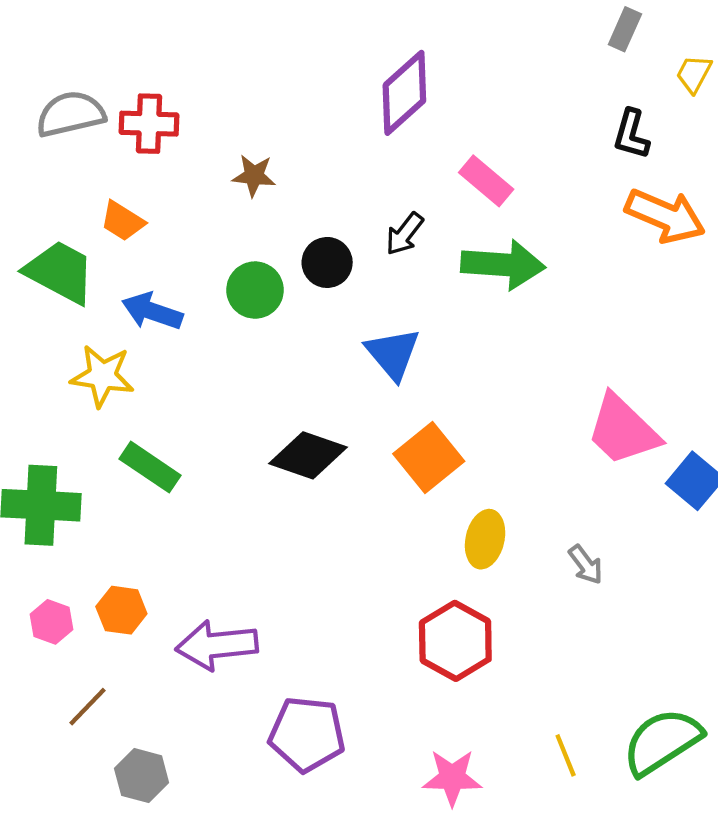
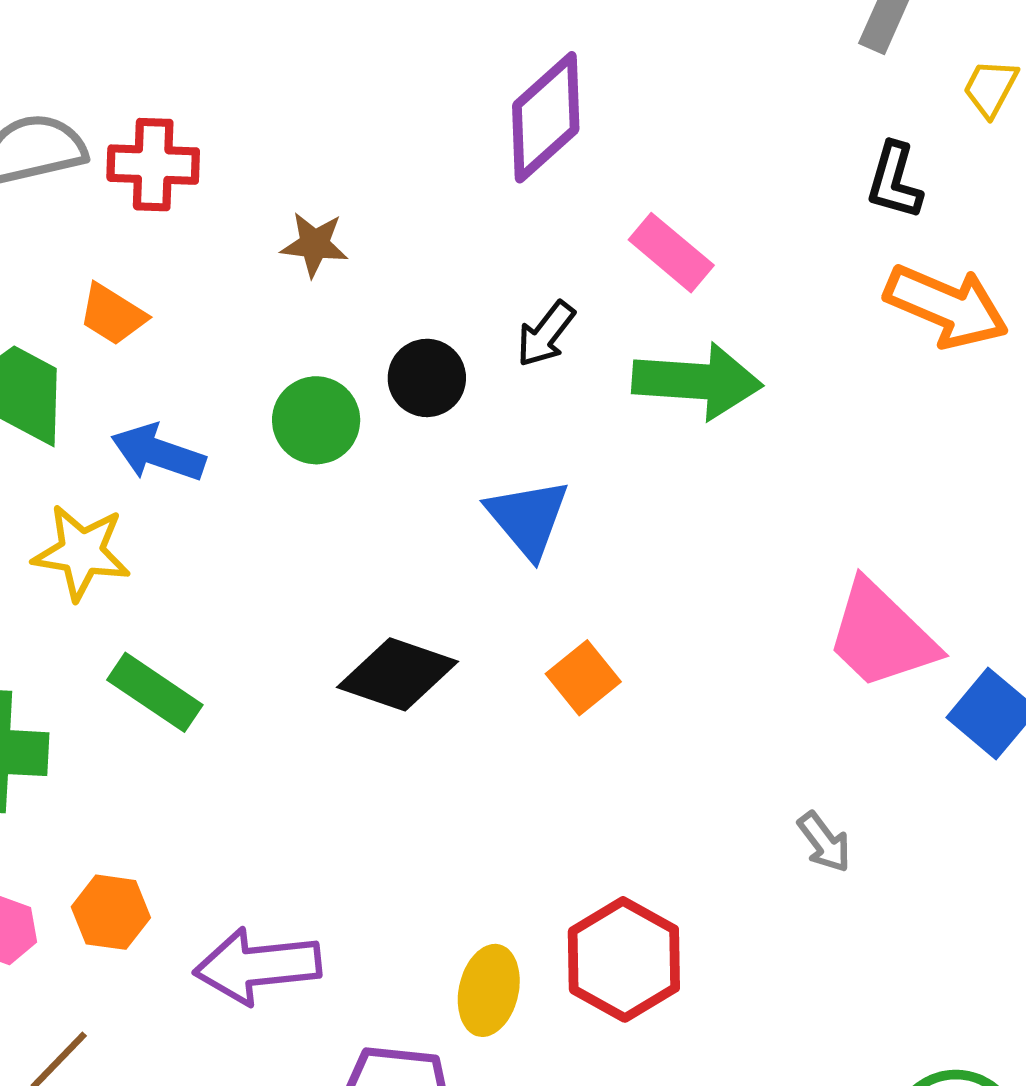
orange square: (429, 458) -> (583, 678), size x0.7
yellow ellipse: (485, 539) -> (489, 990), moved

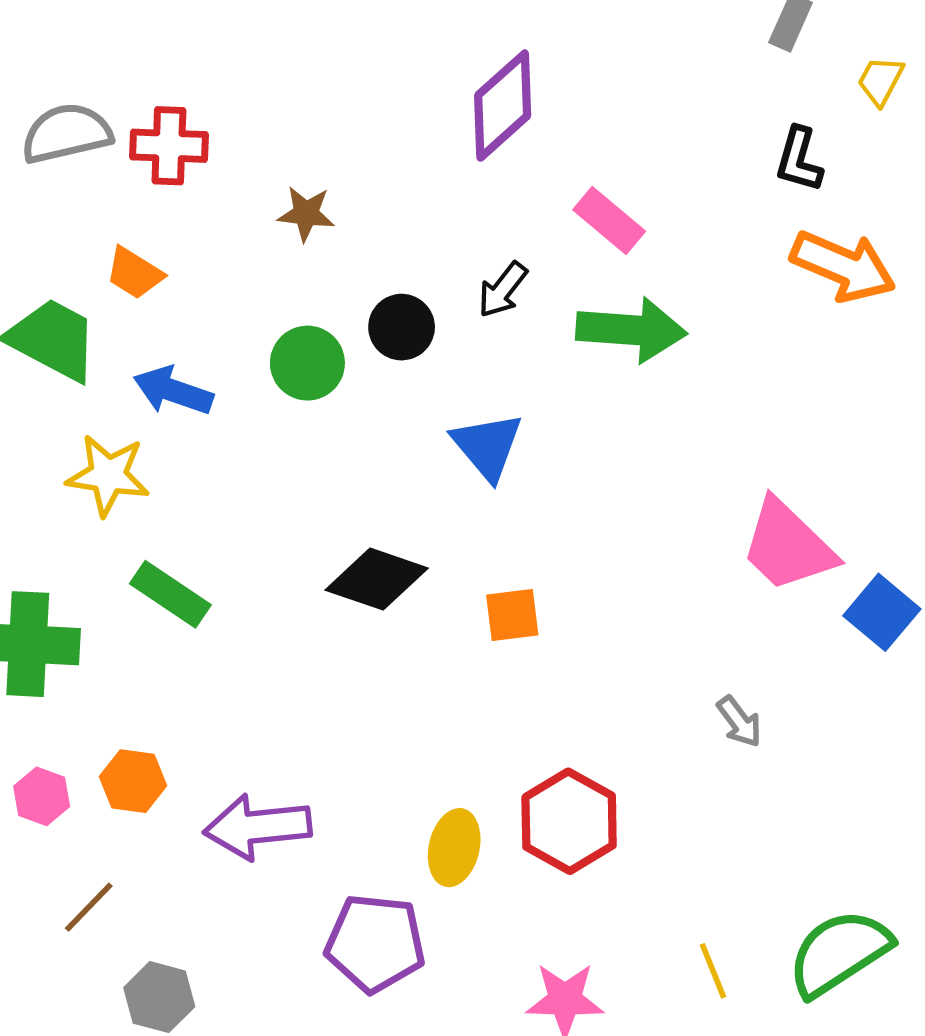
orange square: (583, 678) -> (512, 615), moved, turned 32

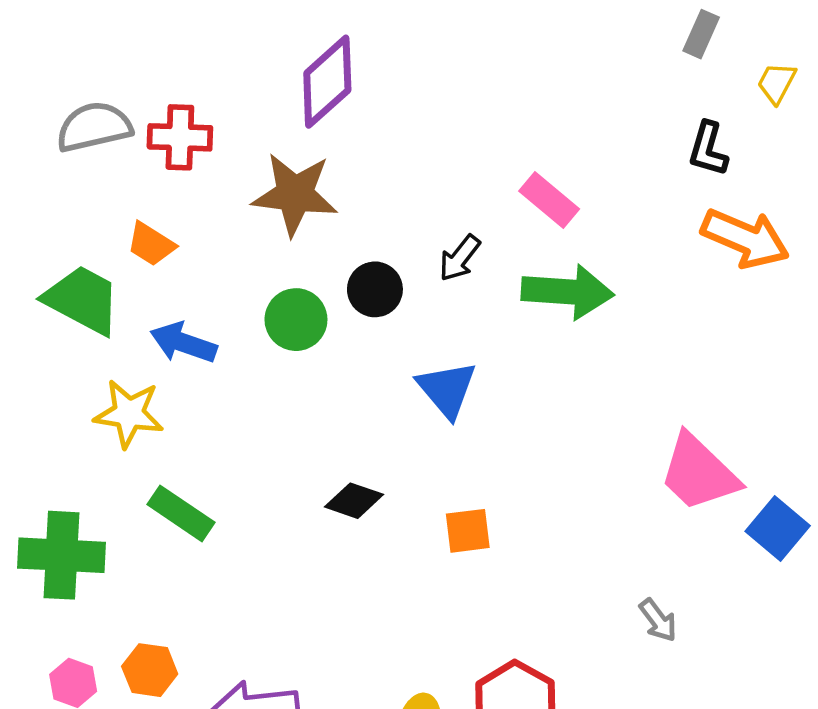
purple diamond: (503, 106) -> (327, 82), moved
brown star: (306, 214) -> (295, 194), size x1.8
black diamond: (377, 579) -> (354, 501), size x0.7

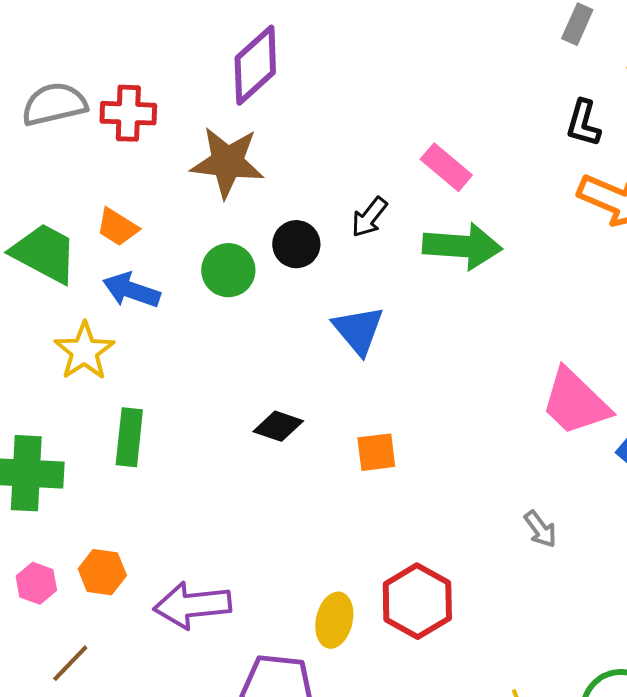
orange trapezoid: (151, 244) -> (117, 227), moved
yellow star: (129, 414) -> (84, 351), turned 30
green rectangle: (181, 513) -> (129, 437), turned 62

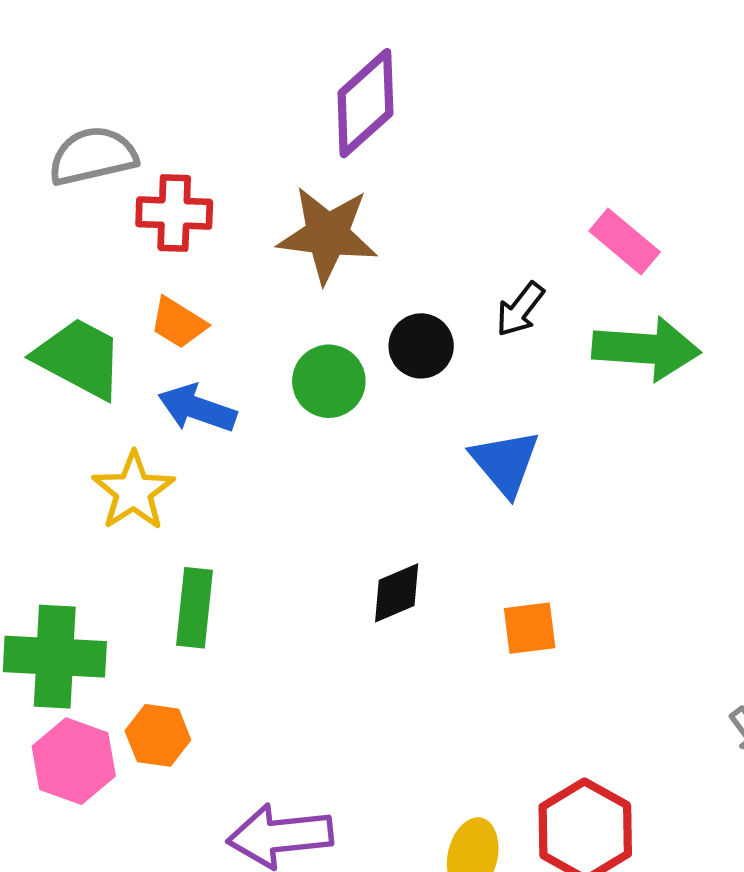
red cross: (128, 113) -> (174, 213), moved
black diamond: (278, 426) -> (397, 593), turned -42
orange hexagon: (102, 572) -> (158, 735), moved
pink hexagon: (36, 583) -> (74, 761), moved, size x1.5

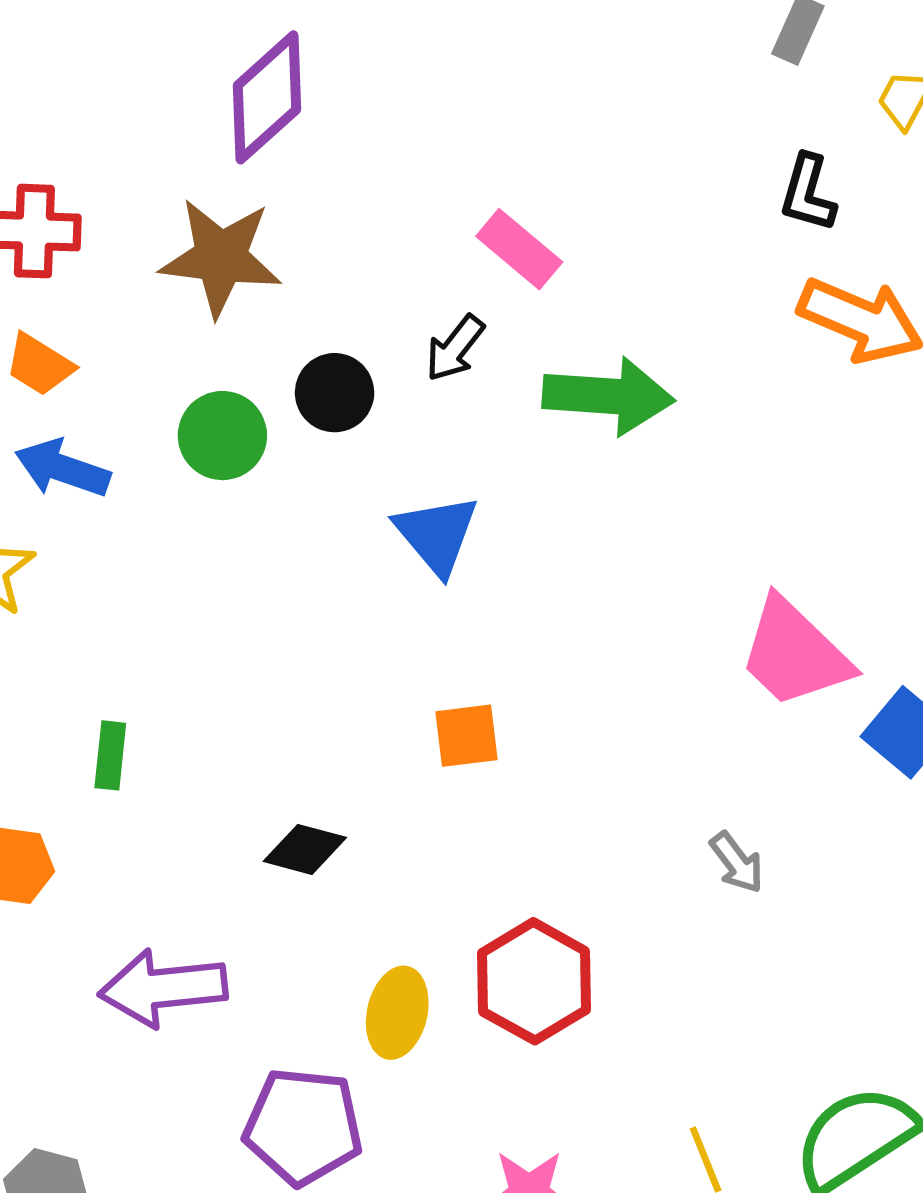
pink rectangle: (625, 241) -> (519, 249), moved
black diamond: (397, 593) -> (305, 849), moved, turned 38
green rectangle: (195, 608) -> (110, 755), moved, size x0.7

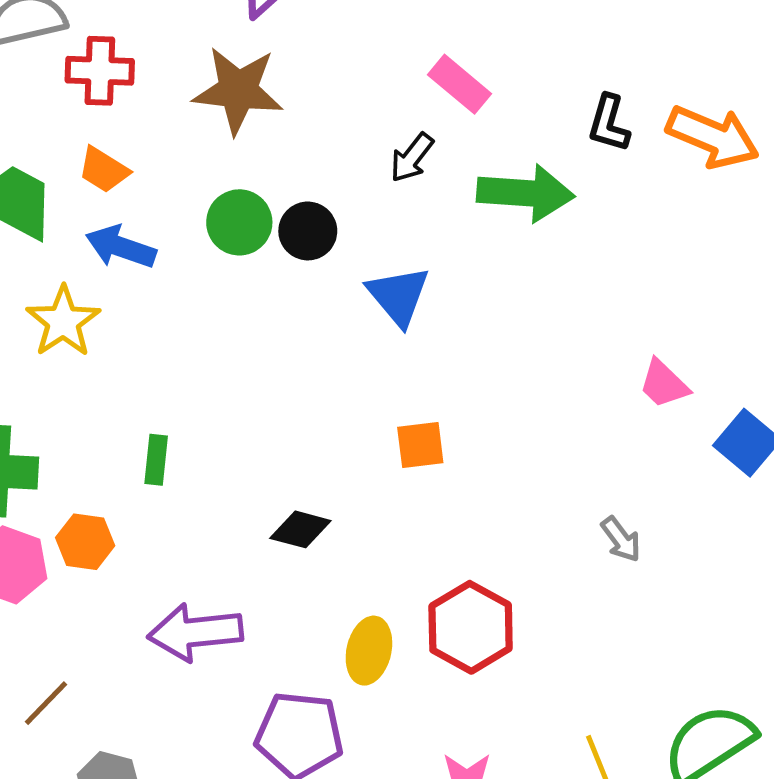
black L-shape: (808, 193) -> (609, 123), moved
black circle: (335, 393) -> (308, 231), moved
pink trapezoid: (795, 653) -> (664, 384), size x0.6

